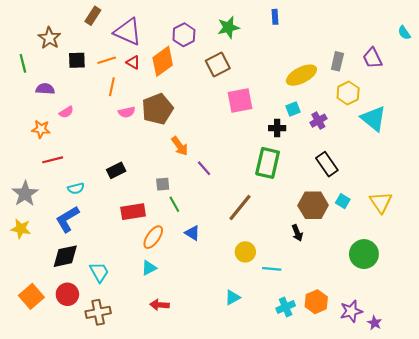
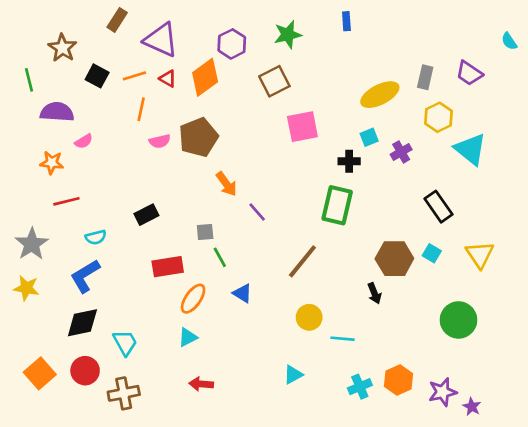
purple trapezoid: (372, 58) -> (469, 73), turned -30
black square: (77, 60) -> (97, 76), turned 30
purple semicircle: (45, 89) -> (57, 112), size x1.4
black rectangle: (327, 164) -> (438, 207), moved

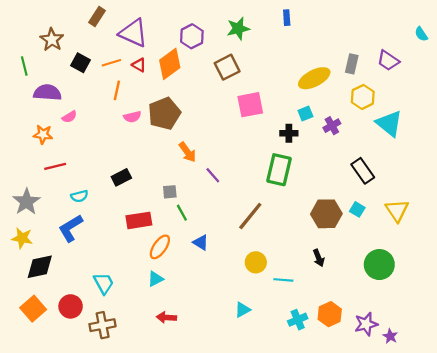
black arrow: (374, 293) -> (319, 258), moved
black diamond: (82, 323) -> (40, 267), moved

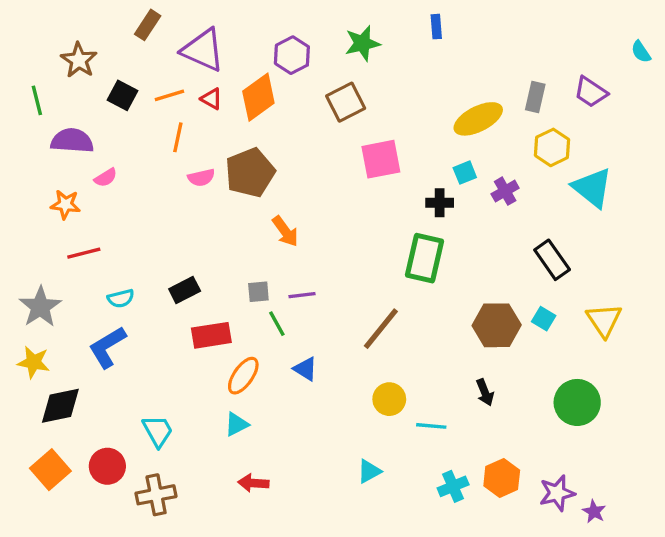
purple line: (213, 175) -> (302, 295), moved, turned -56
black rectangle: (121, 177) -> (185, 290), moved

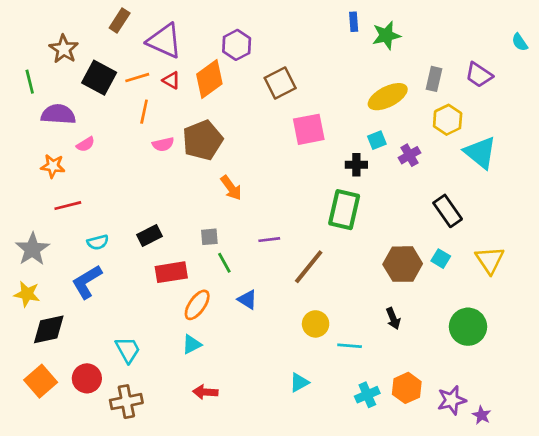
green star: (362, 43) -> (386, 35), moved
black square: (122, 95) -> (99, 78), size x1.4
purple line: (302, 295) -> (269, 240), moved

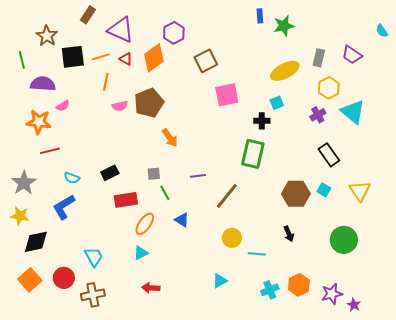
black square: (99, 78) -> (73, 57), turned -35
purple cross: (409, 155) -> (318, 115), moved
orange star: (53, 166) -> (39, 122), size x1.4
cyan semicircle: (98, 242) -> (72, 178), turned 35

